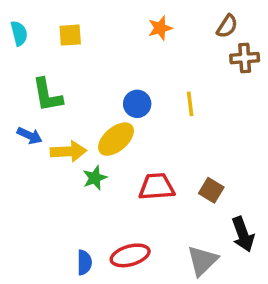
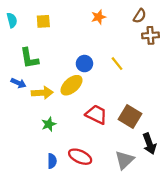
yellow line: (190, 104) -> (117, 64), turned -32
green star: (95, 178) -> (49, 124), moved
red trapezoid: (157, 187) -> (96, 114), turned 30
brown square: (211, 190) -> (130, 117), size x1.5
red ellipse: (130, 255) -> (80, 157), turned 40

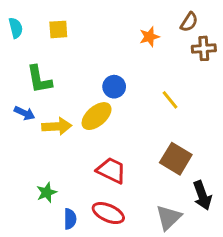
orange star: (99, 17) -> (149, 37), moved
yellow line: (117, 64) -> (170, 100), moved
red trapezoid: (96, 114) -> (111, 170), moved
green star: (49, 124) -> (47, 192), moved

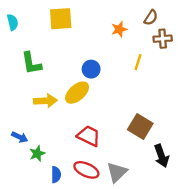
yellow square: (58, 29) -> (61, 19), moved, size x1.5
yellow line: (170, 100) -> (138, 62), moved, turned 56
blue arrow: (25, 113) -> (20, 137), moved
gray triangle: (169, 217) -> (117, 172), moved

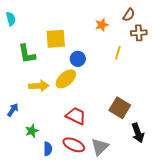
yellow square: (61, 19) -> (56, 39), moved
blue arrow: (20, 137) -> (13, 110), moved, turned -80

